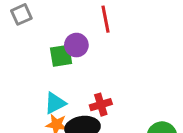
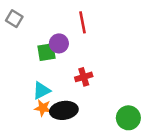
gray square: (21, 14) -> (14, 19), turned -35
red cross: (101, 105) -> (84, 77), moved

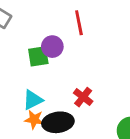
red cross: (84, 77) -> (83, 97), moved, turned -35

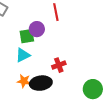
red cross: (83, 97) -> (59, 65), turned 32
cyan triangle: (33, 100) -> (23, 55), moved

